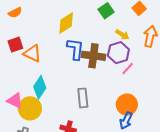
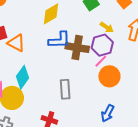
blue L-shape: (75, 49) -> (59, 40), turned 80
pink line: (128, 69) -> (101, 61), moved
orange circle: (127, 105) -> (109, 76), moved

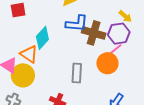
orange triangle: (16, 43) -> (29, 54), moved
orange circle: (109, 76) -> (107, 63), moved
cyan diamond: (22, 77) -> (42, 38), moved

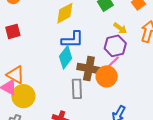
brown cross: (94, 33) -> (89, 69), moved
cyan diamond: (42, 38) -> (66, 57), moved
orange triangle: (29, 54) -> (16, 75), moved

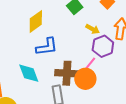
purple hexagon: (115, 46) -> (103, 46), moved
cyan diamond: (66, 57) -> (29, 73), moved, turned -50

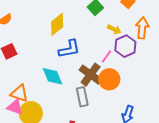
pink line: (90, 63) -> (106, 56), moved
brown cross: (67, 73) -> (91, 75), turned 35

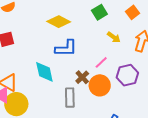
yellow diamond: (57, 24) -> (59, 22), turned 55
purple hexagon: (125, 46) -> (127, 75), moved
brown cross: (91, 75) -> (82, 77), size x0.6

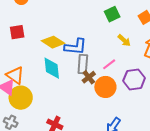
yellow diamond: (59, 22) -> (53, 42), moved
gray rectangle: (70, 98) -> (83, 64), moved

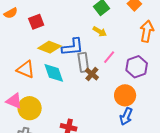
red square: (17, 32) -> (36, 22), moved
yellow arrow: (124, 40) -> (100, 32), moved
orange triangle: (15, 75) -> (26, 69), moved
orange circle: (105, 87) -> (125, 95), moved

